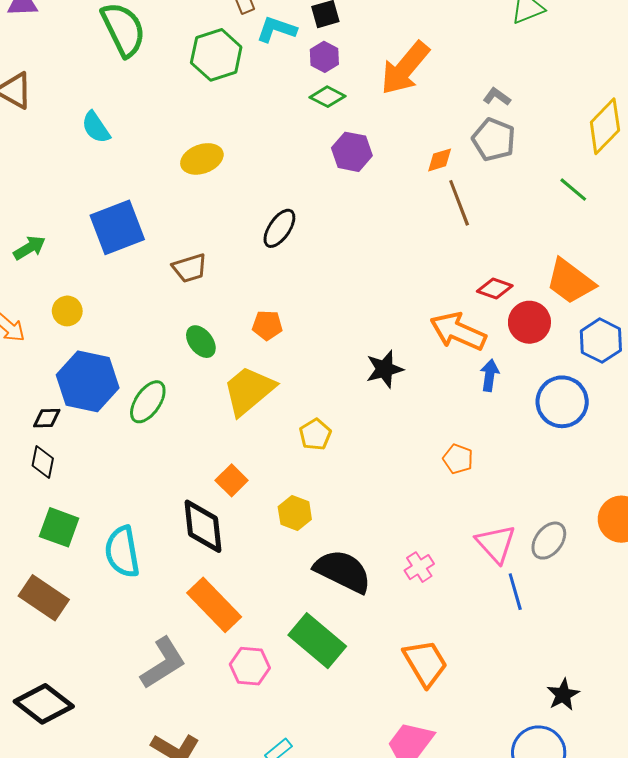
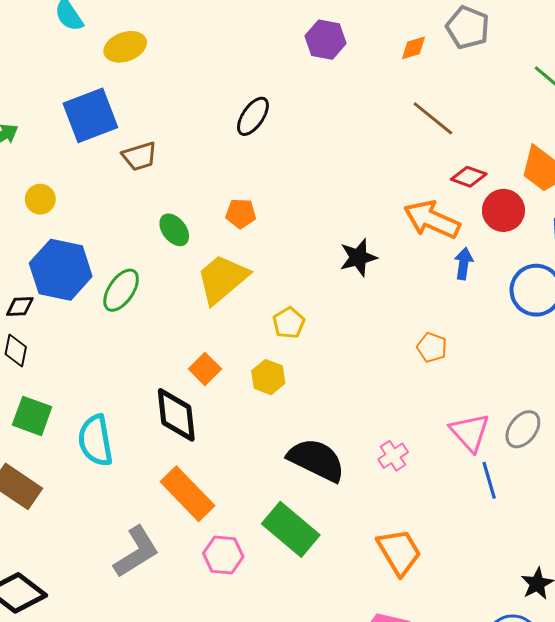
yellow ellipse: (202, 159) -> (125, 47), moved
brown line: (459, 203) -> (433, 118), moved, turned -30
brown trapezoid: (190, 268) -> (139, 156), moved
yellow hexagon: (295, 513) -> (268, 377), moved

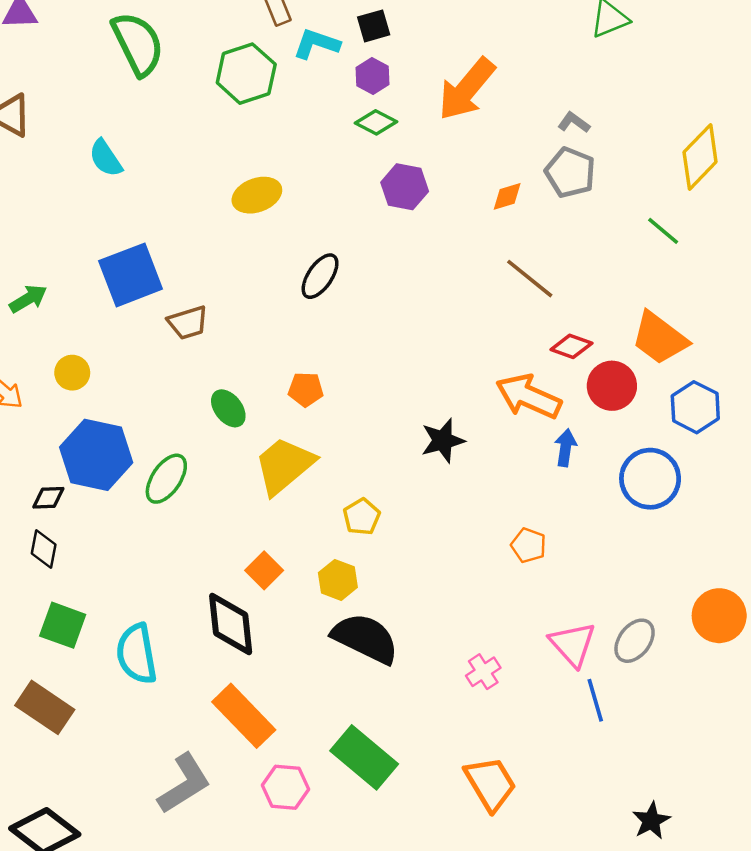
yellow ellipse: (125, 47) -> (257, 195), moved
black semicircle: (316, 460) -> (365, 638), moved

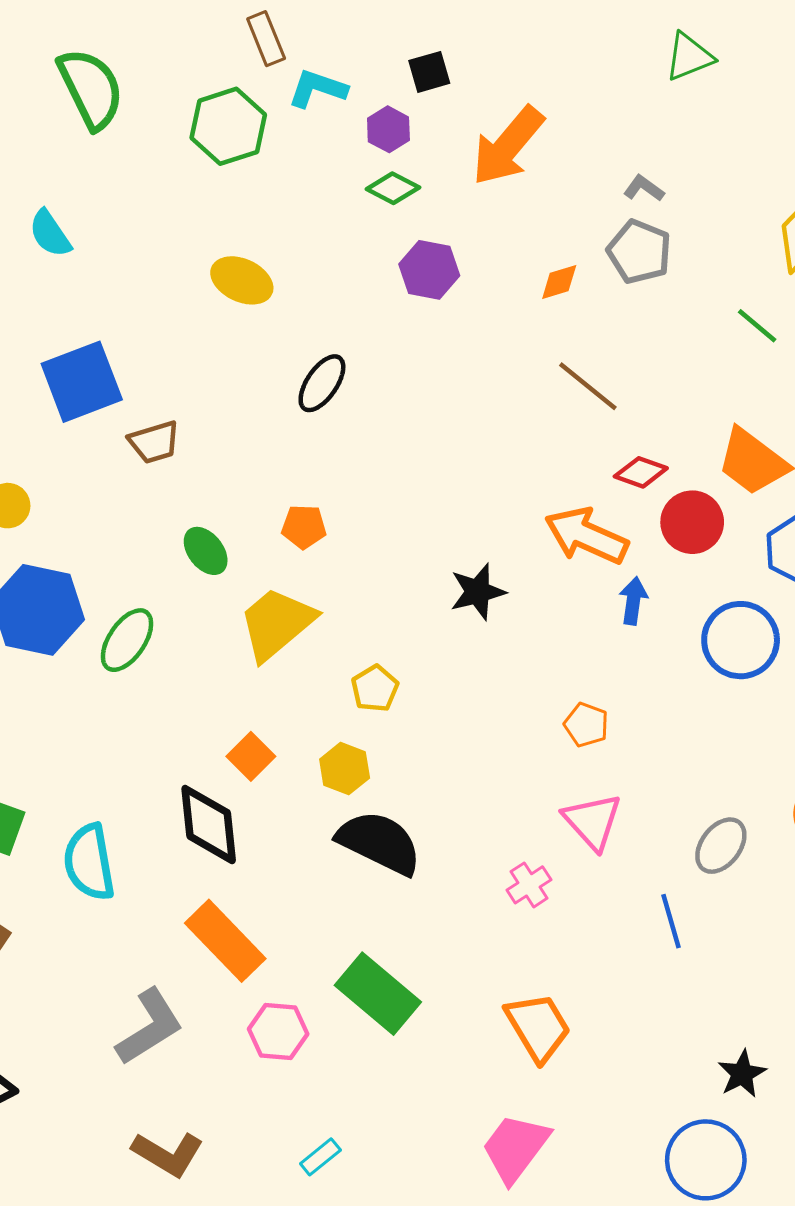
black square: (374, 26) -> (429, 72), moved
yellow ellipse: (257, 195) -> (242, 280), turned 45
pink triangle: (573, 644) -> (592, 821), moved

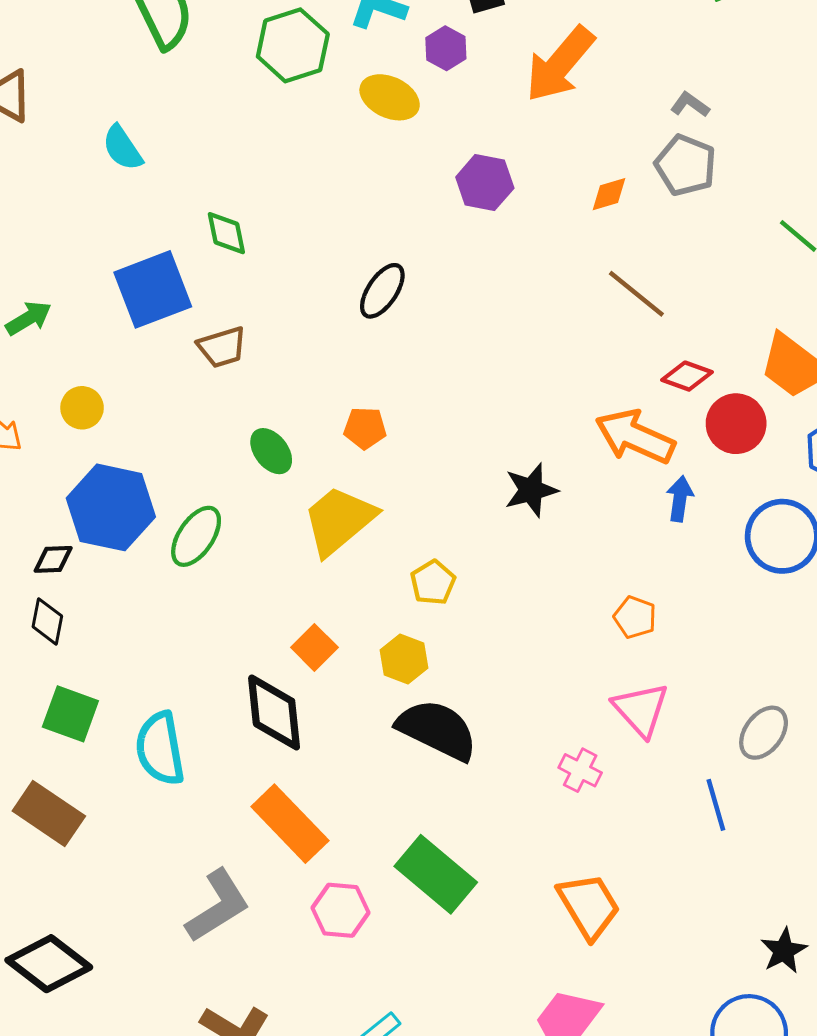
green diamond: (393, 188) -> (226, 233), moved, turned 51
yellow ellipse: (242, 280) -> (390, 97), moved
pink cross: (529, 885) -> (580, 770), turned -30

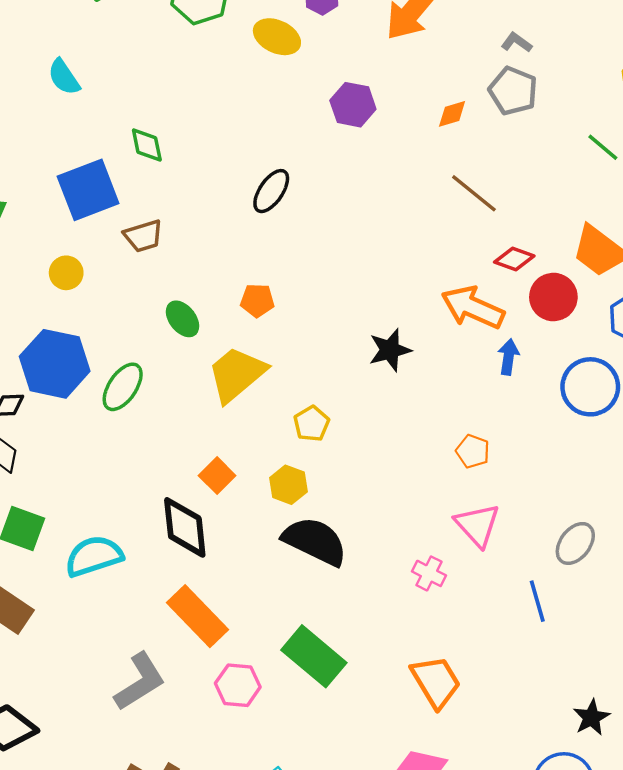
yellow circle: (82, 408) -> (66, 273), moved
cyan semicircle: (160, 749) -> (94, 556), turned 82

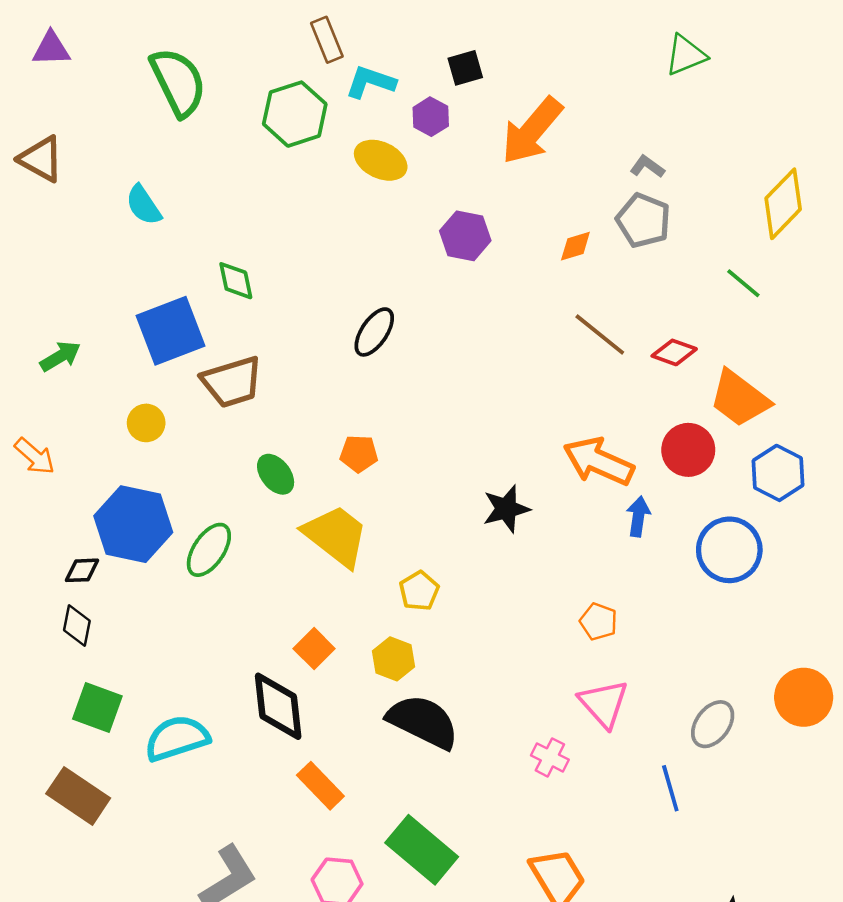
brown trapezoid: (143, 236) -> (232, 382), size x1.4
red diamond: (514, 259) -> (674, 352), moved
yellow trapezoid: (237, 374) -> (336, 536), turned 78
orange rectangle: (197, 616) -> (320, 786), moved, size x0.7

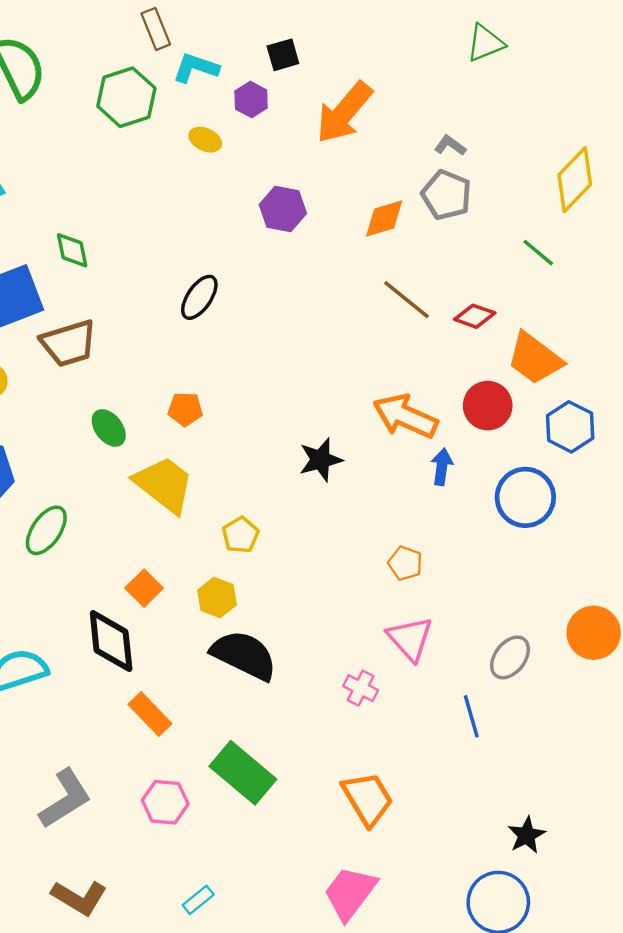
yellow ellipse: (381, 160) -> (205, 140), size x0.7
orange diamond: (575, 246) -> (384, 218), size x1.4
green ellipse: (209, 550) -> (46, 530), moved

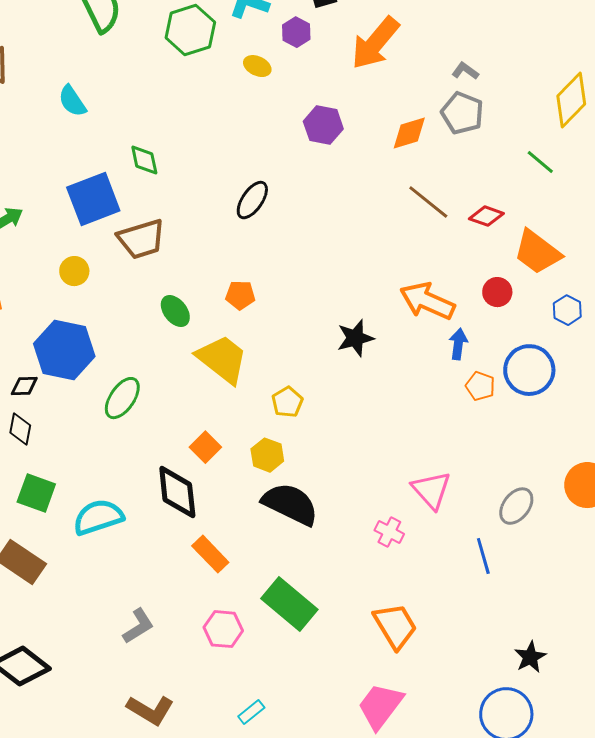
red circle: (488, 406) -> (497, 292), size x0.7
blue hexagon: (570, 427) -> (567, 310), size x0.7
orange pentagon: (405, 563) -> (480, 386), moved
gray L-shape: (65, 799) -> (138, 626), size x0.7

